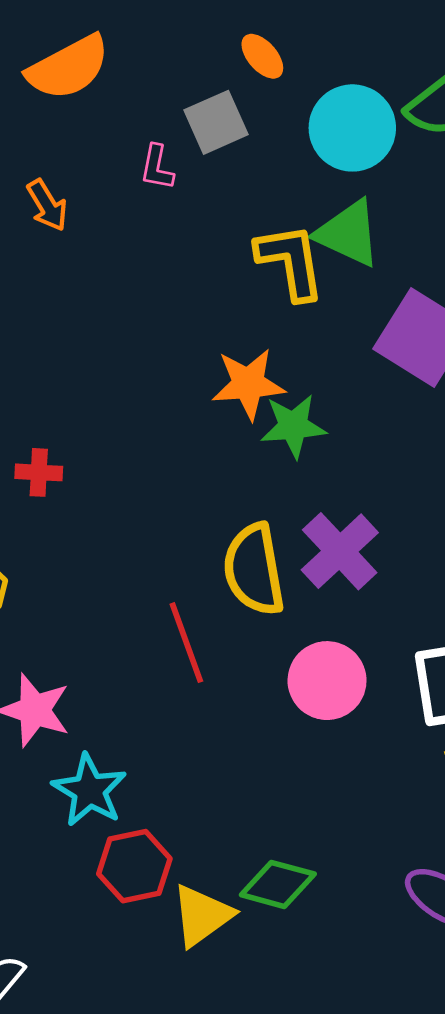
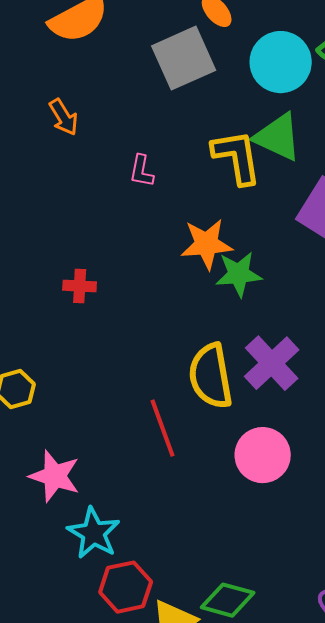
gray square: (216, 122) -> (184, 58), size x1.4
pink L-shape: (157, 167) -> (142, 171), moved
red cross: (39, 472) -> (80, 286), moved

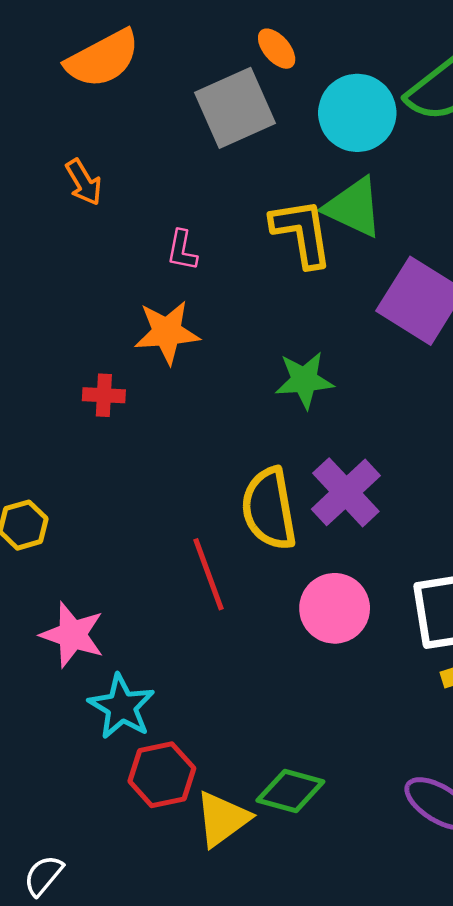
orange star: (207, 244) -> (167, 332), moved

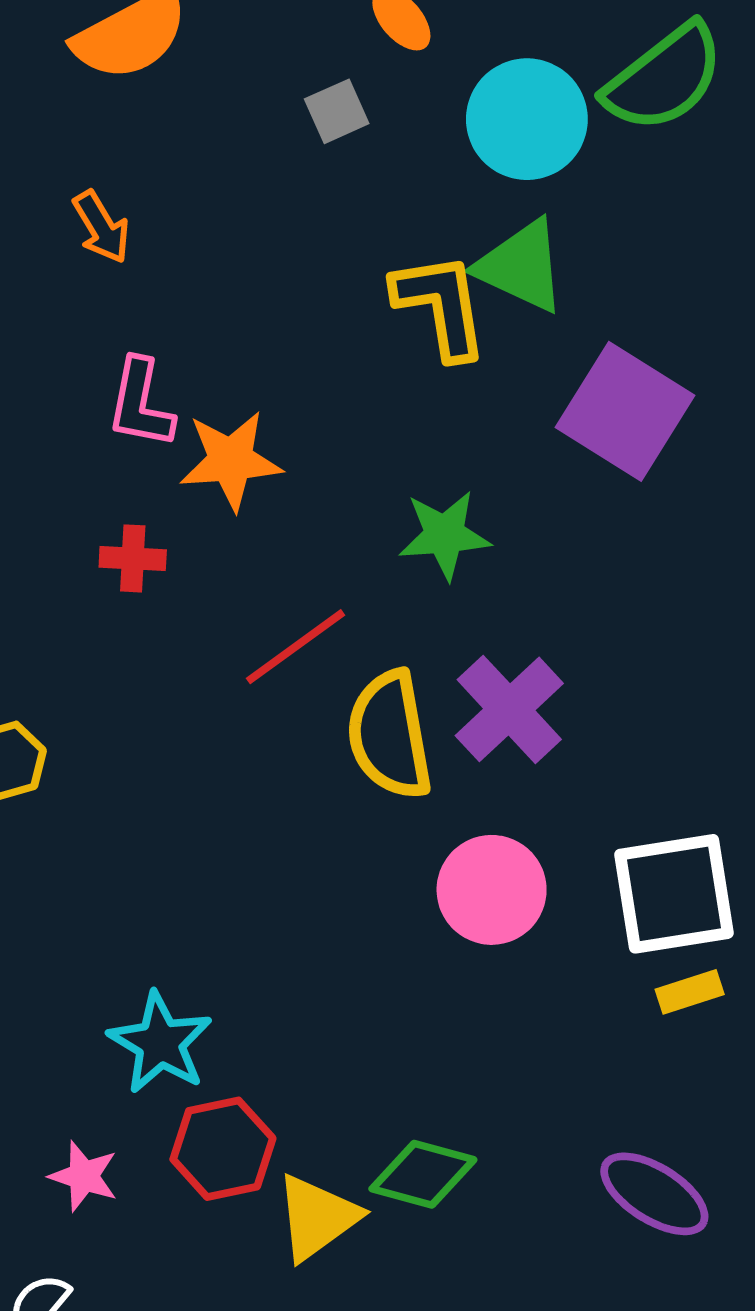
gray square: (235, 108) -> (337, 111), size x0.5
pink L-shape: (182, 250) -> (141, 404), moved, size x1.4
red line: (209, 574) -> (295, 647), moved, turned 74
pink star: (72, 635) -> (84, 1176), moved, size x0.7

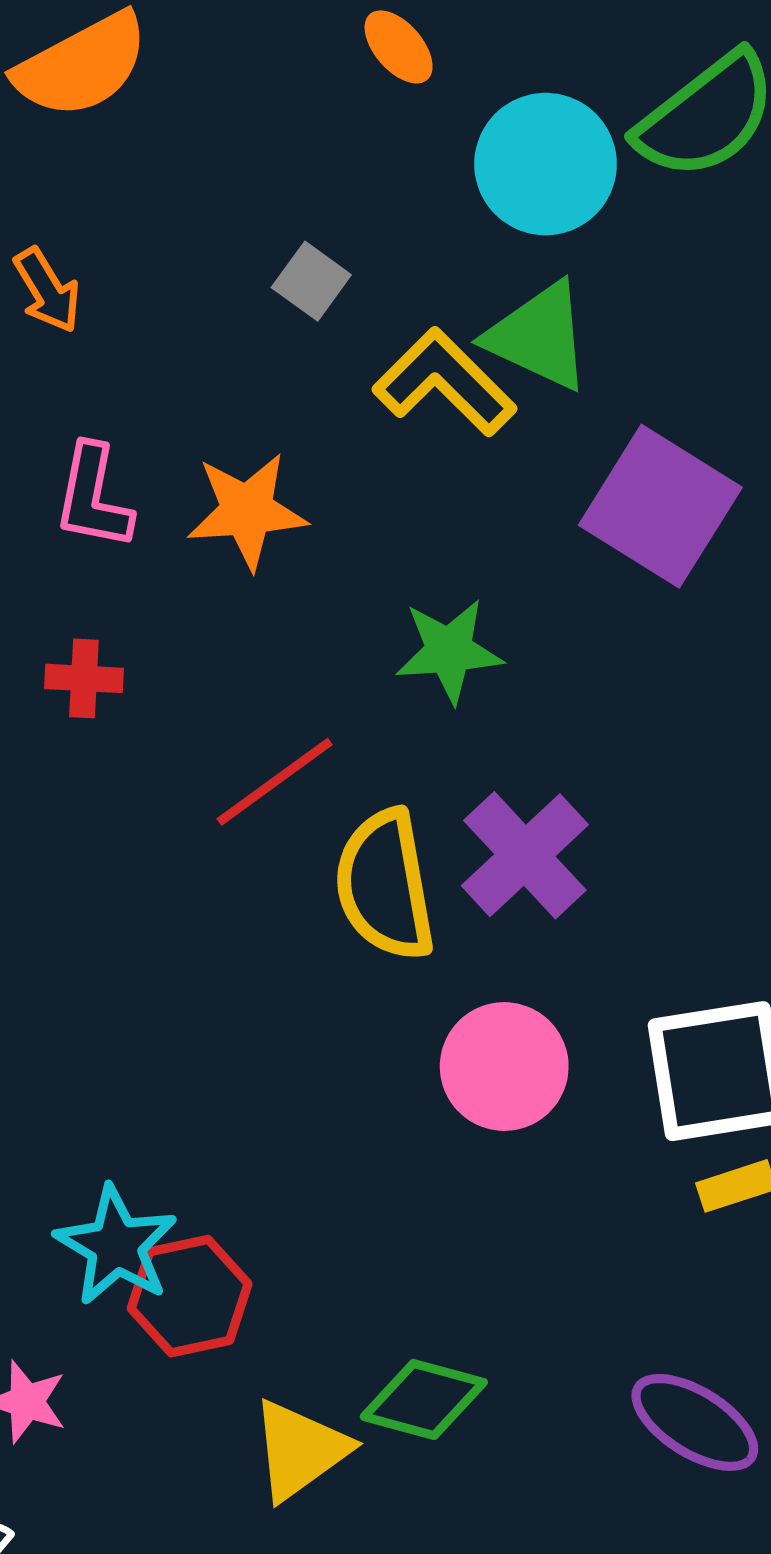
gray square: (337, 111) -> (311, 281), moved, turned -30
yellow L-shape: (441, 305) -> (444, 382), turned -36
orange star: (231, 460) -> (247, 511), moved
red hexagon: (223, 1149) -> (190, 1296), moved

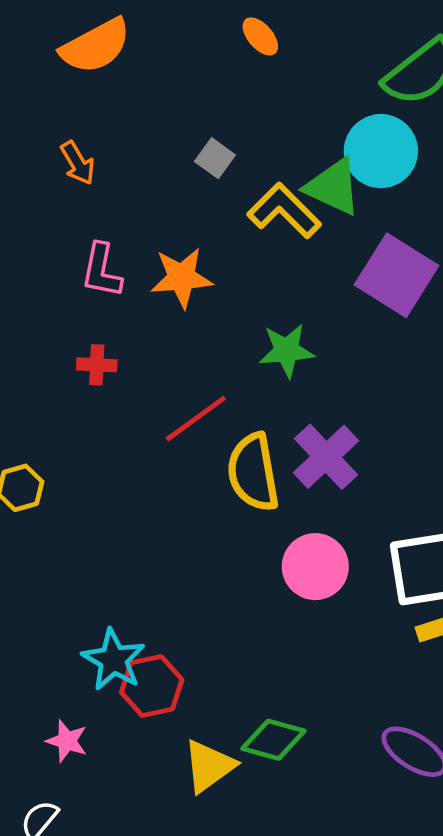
cyan circle: (546, 164) -> (381, 151), moved

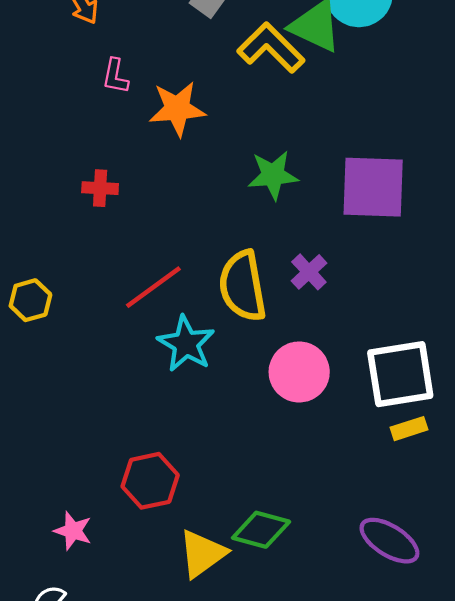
pink L-shape: (102, 270) -> (115, 76), moved, size x0.7
purple square: (396, 275) -> (373, 187), moved, turned -30
red line: (196, 419) -> (153, 287), moved
purple cross: (326, 457) -> (309, 272), size x0.6
cyan star: (113, 660) -> (186, 344), moved

